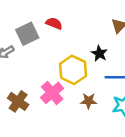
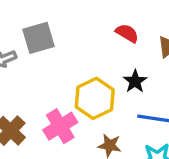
red semicircle: (54, 23) -> (127, 33), moved

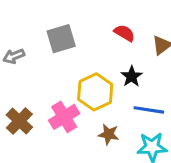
gray square: (39, 38) -> (61, 39), moved

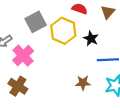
yellow hexagon: (95, 92) -> (63, 31), moved
pink cross: (64, 117) -> (23, 56), moved

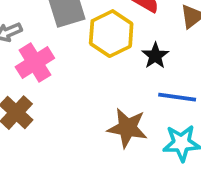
brown star: (83, 83) -> (127, 128), size x1.5

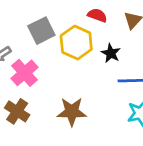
brown star: (127, 128) -> (72, 112), moved

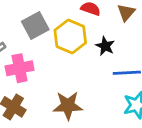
pink cross: (25, 73) -> (20, 68), turned 32

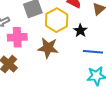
brown star: (68, 106) -> (48, 48), moved

